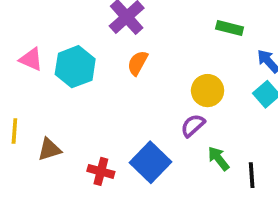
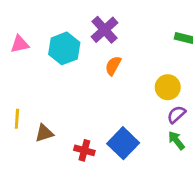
pink triangle: (31, 59) -> (20, 44), moved, turned -36
cyan hexagon: (75, 67) -> (64, 48), moved
purple semicircle: (193, 125) -> (176, 114), moved

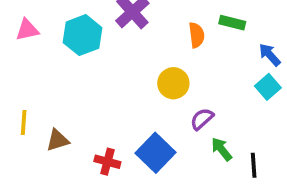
orange semicircle: (113, 66) -> (197, 35), moved, turned 144
yellow circle: (168, 87) -> (173, 83), moved
purple semicircle: (176, 114) -> (202, 119), moved

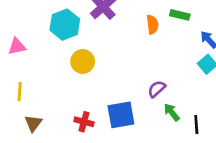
pink triangle: (27, 30) -> (17, 46), moved
yellow circle: (173, 83) -> (83, 62), moved
brown triangle: (58, 140) -> (33, 123), moved, turned -36
blue square: (156, 153) -> (121, 115), turned 36

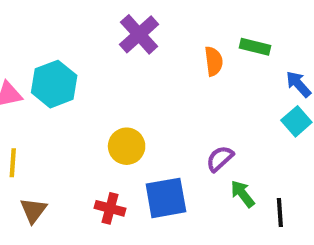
cyan hexagon: (65, 25) -> (54, 84), moved
yellow circle: (83, 62) -> (127, 146), moved

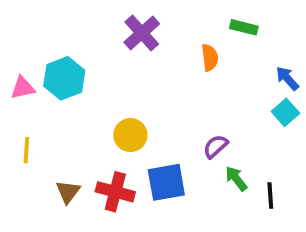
green rectangle: (255, 47) -> (244, 27), moved
red cross: (110, 208) -> (115, 192), size x1.4
brown triangle: (33, 210) -> (68, 192), moved

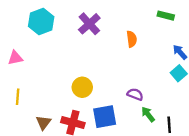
green rectangle: (244, 27) -> (166, 16), moved
cyan hexagon: (64, 78) -> (41, 21), moved
purple semicircle: (215, 146) -> (135, 94), turned 63

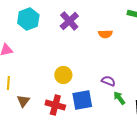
orange semicircle: (132, 39) -> (105, 34), turned 96
brown triangle: (43, 123) -> (23, 101), moved

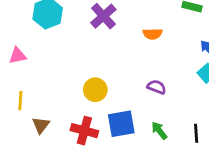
purple semicircle: (108, 81) -> (157, 87), moved
green arrow: (119, 98) -> (159, 131), moved

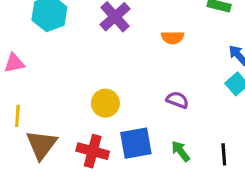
brown triangle: (41, 125) -> (41, 145), size x1.5

